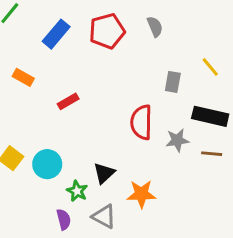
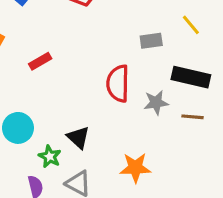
gray rectangle: (173, 82) -> (151, 41), turned 72
black triangle: (104, 173) -> (78, 137), turned -35
orange star: (141, 194) -> (135, 168), moved

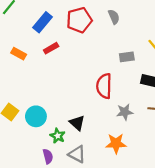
red rectangle: (40, 61) -> (51, 48), moved
gray star: (156, 103) -> (125, 112), moved

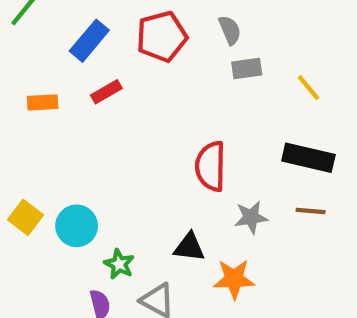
orange rectangle: (19, 54) -> (43, 102), turned -32
gray rectangle: (127, 57) -> (247, 68), moved
black triangle: (77, 123) -> (189, 247), moved, turned -35

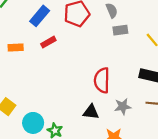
cyan circle: (77, 226) -> (33, 123), moved
black triangle: (189, 247) -> (91, 112), moved

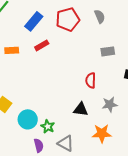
gray rectangle: (120, 30) -> (108, 51), moved
red semicircle: (102, 80) -> (91, 80), size x0.7

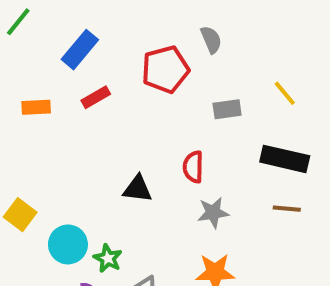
red pentagon: (68, 19) -> (165, 69), moved
gray star: (110, 104) -> (213, 213), moved
black triangle: (81, 109) -> (138, 189), moved

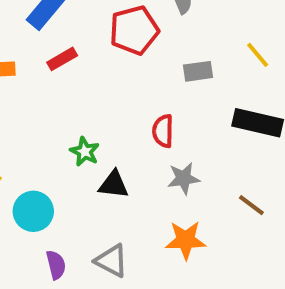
black triangle: (138, 189) -> (114, 185), moved
brown line: (287, 209) -> (251, 205), moved, turned 32
green star: (108, 258) -> (85, 152), moved

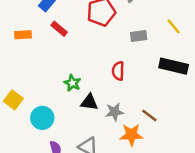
red rectangle: (62, 59) -> (59, 29), turned 70
gray star: (184, 178) -> (115, 112), moved
brown line: (251, 205) -> (149, 115), moved

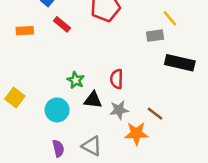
yellow line: (174, 26) -> (170, 18), moved
gray rectangle: (139, 36) -> (155, 36), moved
red semicircle: (118, 71) -> (117, 79), moved
cyan circle: (42, 118) -> (57, 110), moved

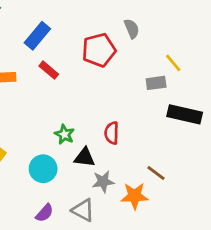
gray star: (119, 110) -> (103, 182), moved
purple semicircle: (58, 148) -> (45, 213), turned 56

